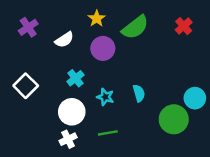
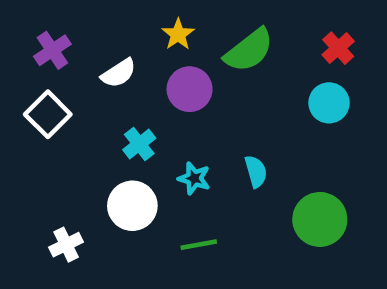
white square: (26, 86) -> (48, 114), moved
cyan circle: (195, 98) -> (329, 103), moved
white cross: (68, 139) -> (66, 245), moved

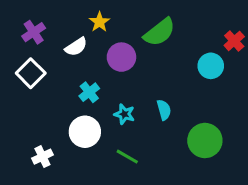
yellow star: (178, 34) -> (99, 22), moved
red cross: (338, 48) -> (234, 41), moved
green line: (199, 245) -> (127, 157), turned 40

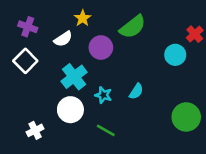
purple cross: (34, 32) -> (28, 27), turned -36
cyan cross: (89, 92) -> (74, 77), size x1.5
cyan semicircle: (164, 110) -> (136, 91), turned 49
green circle: (205, 140) -> (186, 117), moved

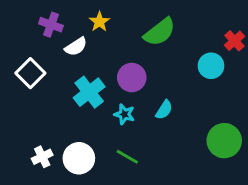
purple cross: (28, 27) -> (51, 25), moved
purple circle: (101, 47) -> (132, 78), moved
white circle: (70, 110) -> (79, 158), moved

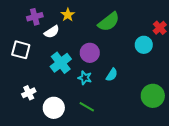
purple cross: (51, 25) -> (35, 17), turned -35
white square: (30, 73) -> (21, 50), turned -30
white cross: (42, 157) -> (29, 93), moved

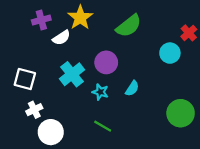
yellow star: (68, 15) -> (80, 18), size x1.5
white square: (21, 50) -> (25, 79), moved
white circle: (54, 108) -> (51, 132), moved

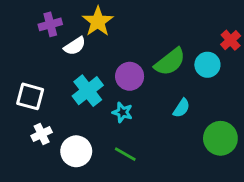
green semicircle: (129, 26) -> (170, 62), moved
cyan semicircle: (132, 88) -> (182, 108), moved
white circle: (51, 132) -> (76, 151), moved

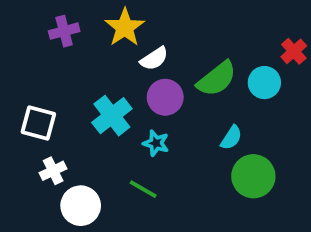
white semicircle: (75, 46) -> (154, 59), moved
green circle: (220, 138) -> (253, 176), moved
white circle: (76, 151) -> (81, 206), moved
green line: (125, 154) -> (143, 189), moved

